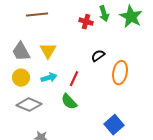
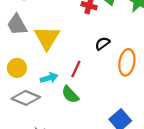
yellow triangle: (48, 51) -> (47, 38), size x1.4
gray trapezoid: (21, 52) -> (17, 25), moved
cyan arrow: (49, 78) -> (49, 78), moved

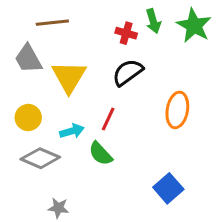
black semicircle: (102, 43) -> (128, 72), moved, size x1.5

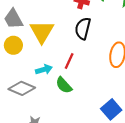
black semicircle: (128, 72) -> (83, 28), turned -40
yellow circle: (28, 117) -> (13, 45), moved

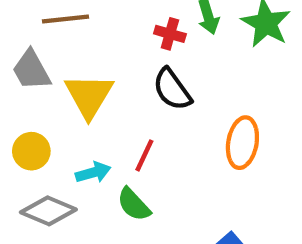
black semicircle: (83, 28) -> (172, 89), turned -50
yellow circle: (13, 45) -> (31, 151), moved

